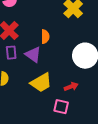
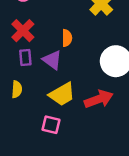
red arrow: (71, 87) -> (99, 99), size x1.6
pink square: (61, 107) -> (51, 125), moved

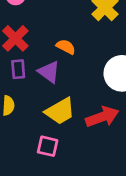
orange semicircle: (67, 38) -> (66, 47), turned -63

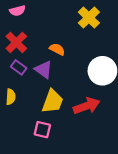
purple rectangle: (18, 69) -> (19, 67), turned -49
yellow trapezoid: (60, 111) -> (53, 101), turned -40

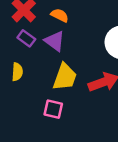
orange semicircle: (57, 49) -> (60, 15), moved

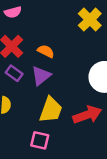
purple triangle: (55, 41) -> (41, 76), turned 45

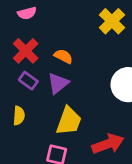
red arrow: (87, 115) -> (108, 144), moved

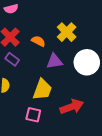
yellow cross: (112, 21) -> (67, 32), moved
purple triangle: (58, 83) -> (55, 61), moved, turned 30

